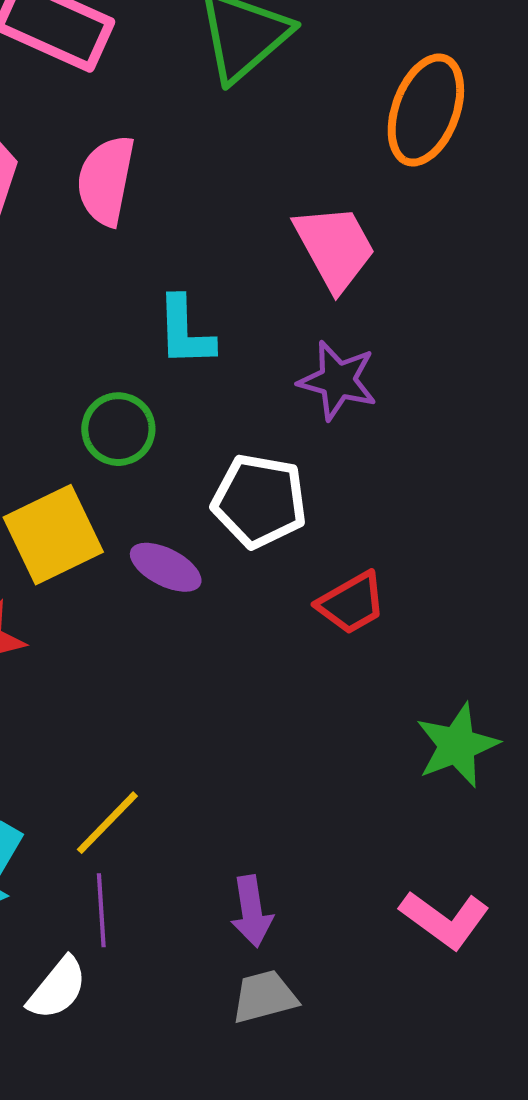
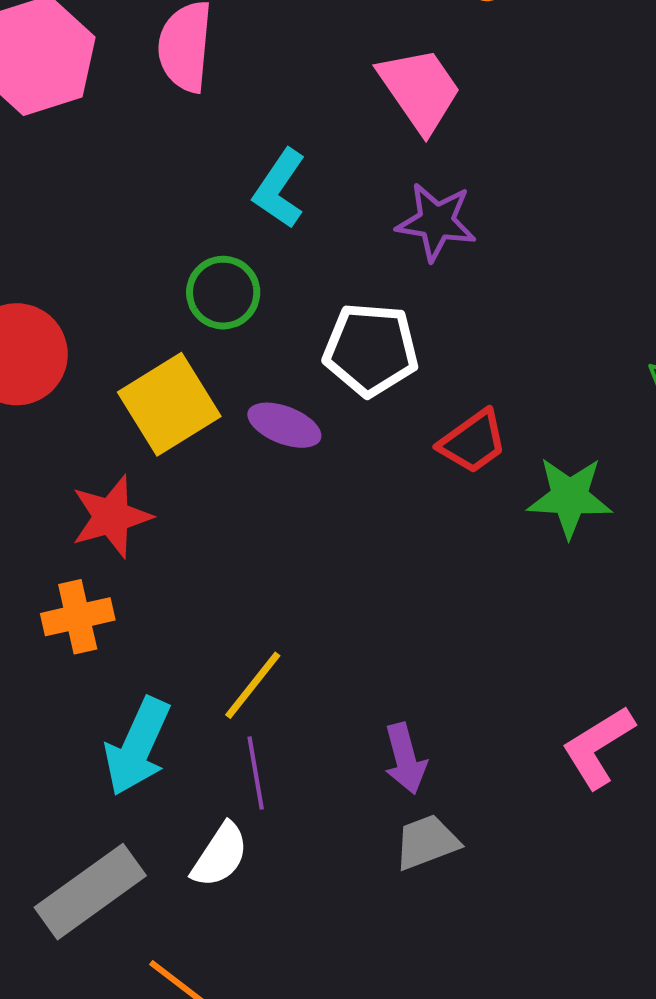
cyan L-shape: (185, 331) -> (279, 189), turned 42
green star: (457, 745) -> (570, 497), moved, turned 30
pink L-shape: (445, 920) -> (598, 747), turned 118

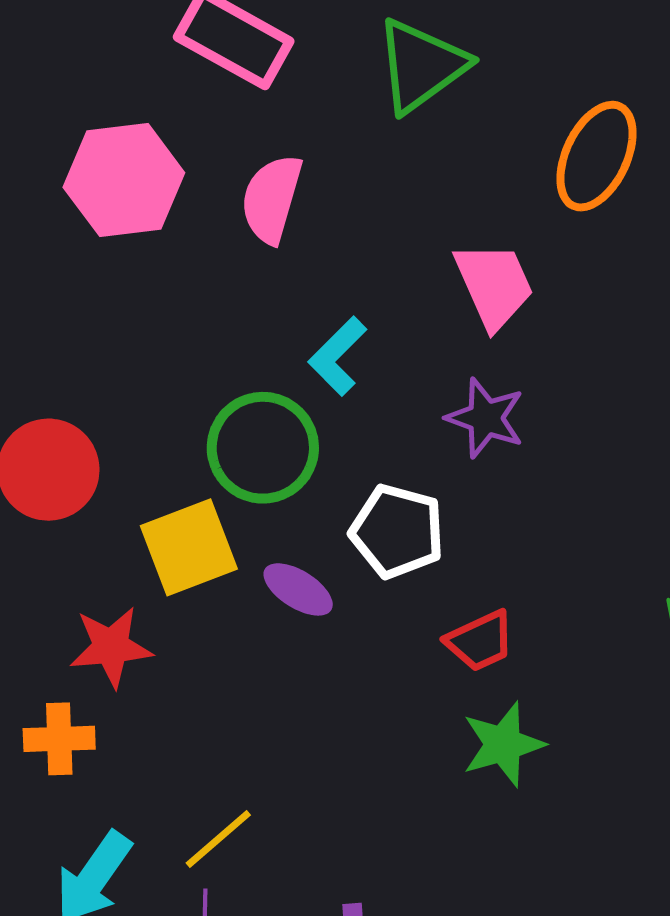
green circle: (223, 293) -> (263, 448), size x1.5
green star: (570, 497) -> (503, 744), moved, turned -30

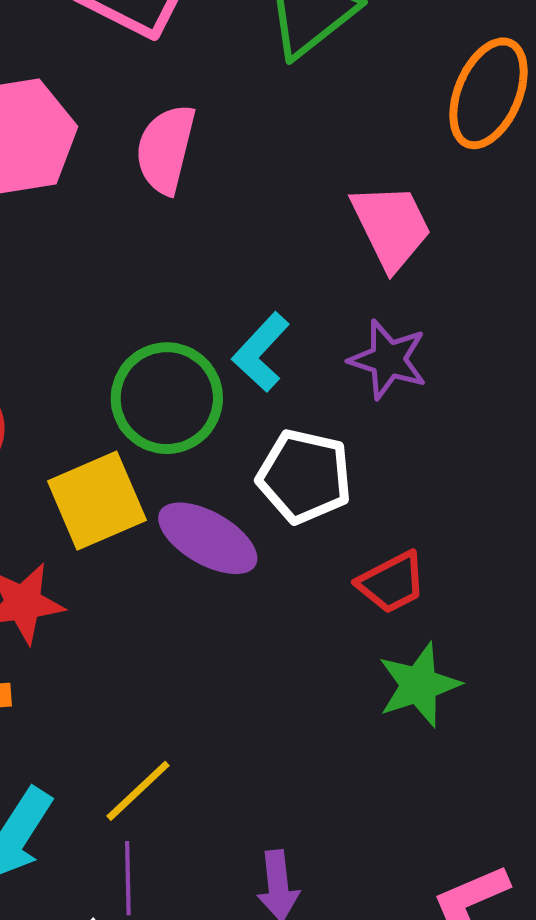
cyan L-shape: (338, 356) -> (261, 352), moved
purple ellipse: (298, 589) -> (208, 538), size x1.4

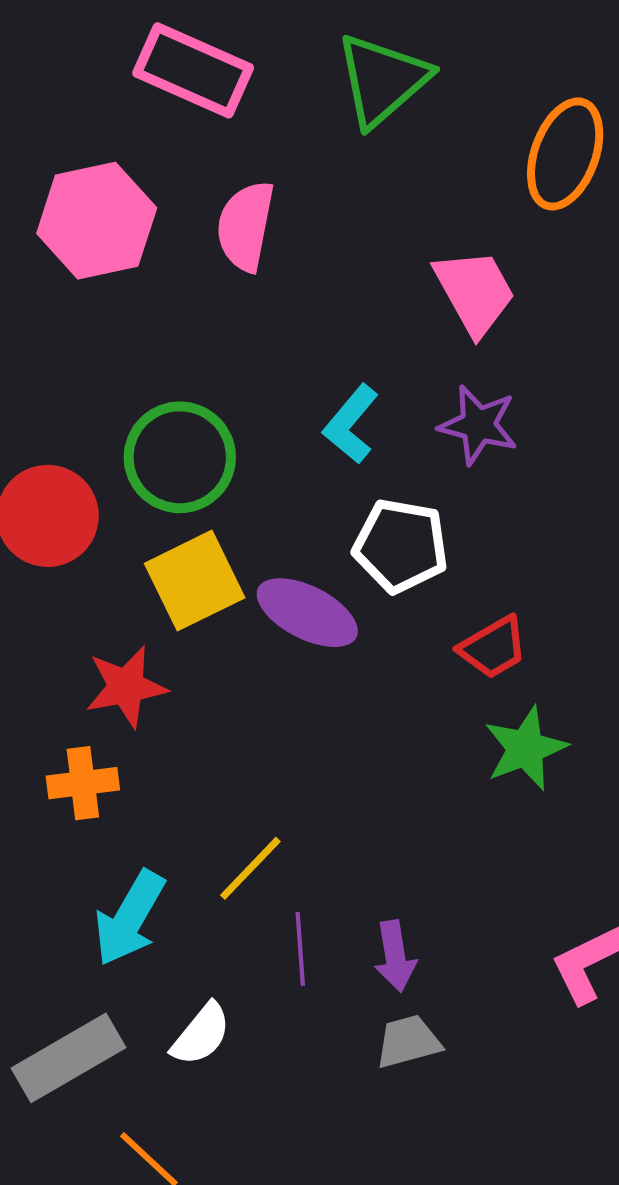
green circle: (167, 398) -> (180, 457), moved
purple line: (128, 878) -> (300, 949), moved

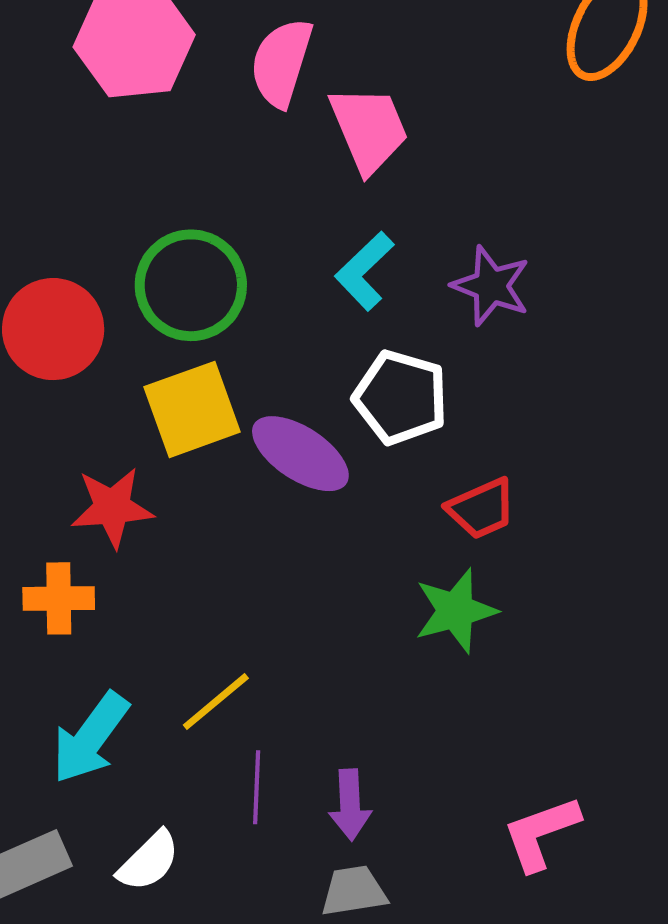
pink trapezoid: (475, 292) -> (369, 129), moved
green star: (525, 748) -> (456, 611), moved

